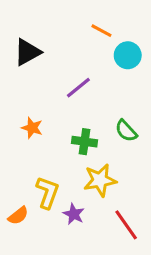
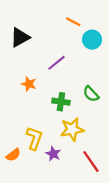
orange star: (32, 128) -> (29, 84), moved

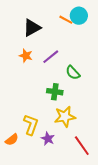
black triangle: (20, 37) -> (32, 28), moved
cyan circle: (92, 40) -> (79, 16), moved
orange star: (29, 84) -> (26, 56), moved
green semicircle: (91, 94) -> (73, 73), moved

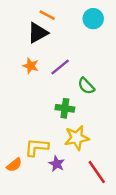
orange line: (66, 20) -> (47, 15), moved
yellow L-shape: (31, 125) -> (37, 147), turned -105

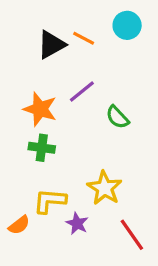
orange line: (47, 15) -> (84, 38), moved
orange star: (31, 66) -> (40, 109), moved, size x1.5
green cross: (65, 108) -> (42, 148), moved
yellow star: (77, 138) -> (105, 188), turned -30

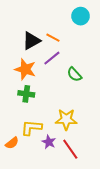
orange line: (84, 38) -> (53, 38), moved
black triangle: (51, 45) -> (31, 41), moved
yellow star: (105, 188) -> (66, 119), turned -30
red line: (132, 235) -> (70, 149), moved

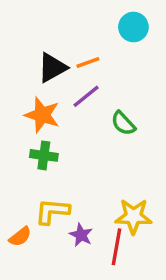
orange line: (53, 38) -> (88, 63), turned -48
yellow star: (66, 119) -> (133, 216), moved
red line: (70, 149) -> (117, 247), turned 45

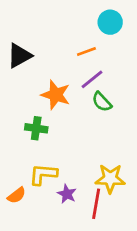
orange line: (88, 63) -> (86, 51), moved
black triangle: (52, 68) -> (19, 56), moved
purple line: (86, 96) -> (92, 79), moved
orange star: (42, 115) -> (56, 95), moved

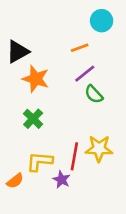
orange star: (56, 95) -> (36, 79), moved
green cross: (36, 128) -> (33, 119), turned 36
yellow star: (110, 179) -> (99, 149), moved
red line: (96, 204) -> (74, 156), moved

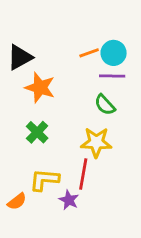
cyan circle: (102, 21) -> (114, 53), moved
purple line: (85, 74) -> (112, 76), moved, turned 40
yellow star: (99, 149) -> (96, 142), moved

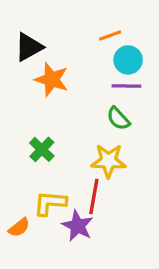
orange line: (89, 53) -> (110, 36), moved
black triangle: (20, 57) -> (29, 47), moved
orange star: (40, 88) -> (52, 79), moved
purple star: (69, 200) -> (78, 226), size x1.4

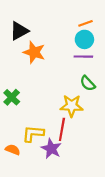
orange line: (110, 36) -> (86, 23), moved
green semicircle: (118, 118) -> (88, 83), moved
green cross: (42, 149) -> (12, 97), moved
orange semicircle: (19, 227) -> (13, 150), turned -120

